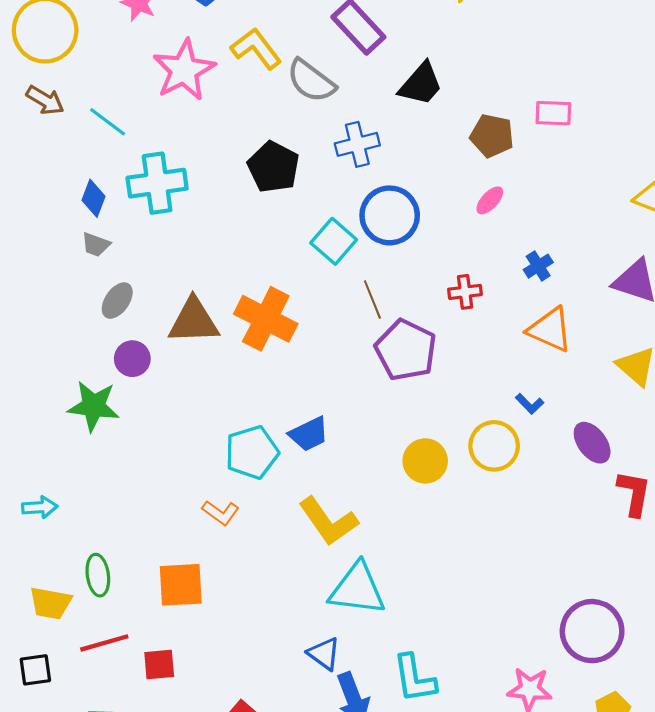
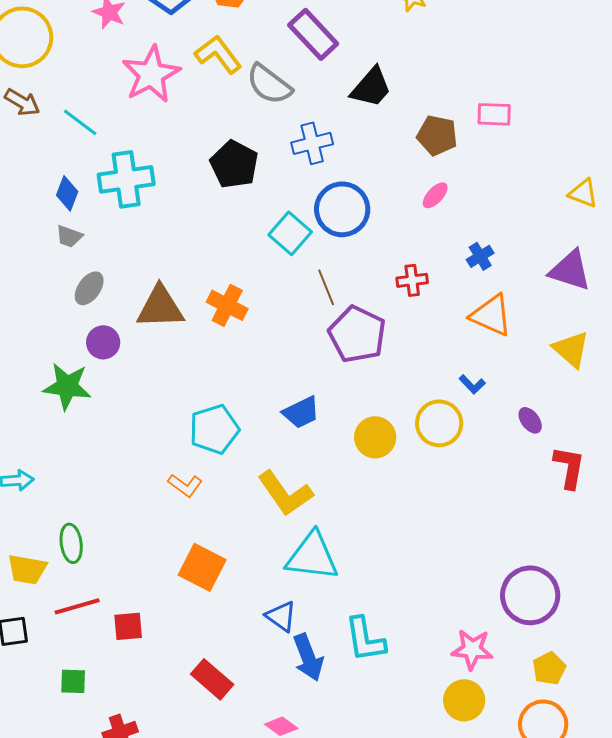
orange cross: (266, 319) -> (227, 305), size x0.7
blue trapezoid: (309, 434) -> (301, 412), moved
purple ellipse: (592, 443) -> (530, 420), size x0.7
orange square: (181, 585) -> (202, 567), moved, turned 30

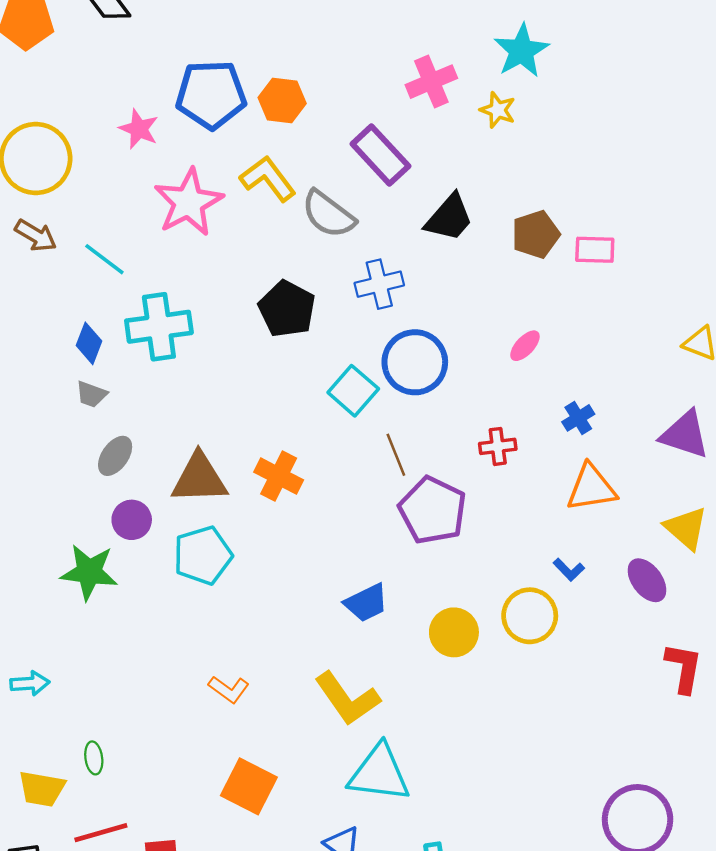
brown pentagon: (437, 135) -> (536, 234), moved, turned -30
orange triangle: (491, 315) -> (591, 488), turned -33
purple ellipse: (530, 420) -> (647, 580), moved, size x1.4
cyan pentagon: (214, 429) -> (203, 555), moved
green ellipse: (71, 543) -> (94, 758), size x0.7

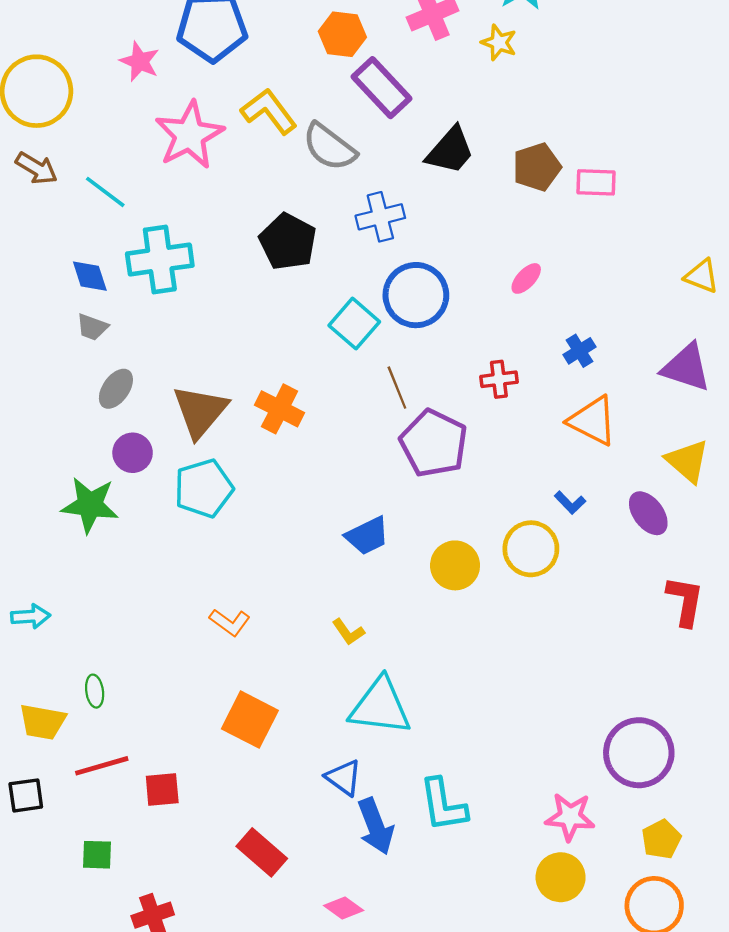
orange hexagon: (282, 100) -> (342, 34), moved
blue diamond: (89, 343) -> (90, 276), turned -39
brown triangle: (199, 478) -> (200, 411), turned -48
orange triangle: (591, 488) -> (593, 421), turned 36
yellow L-shape: (347, 699) -> (348, 632), size x0.5

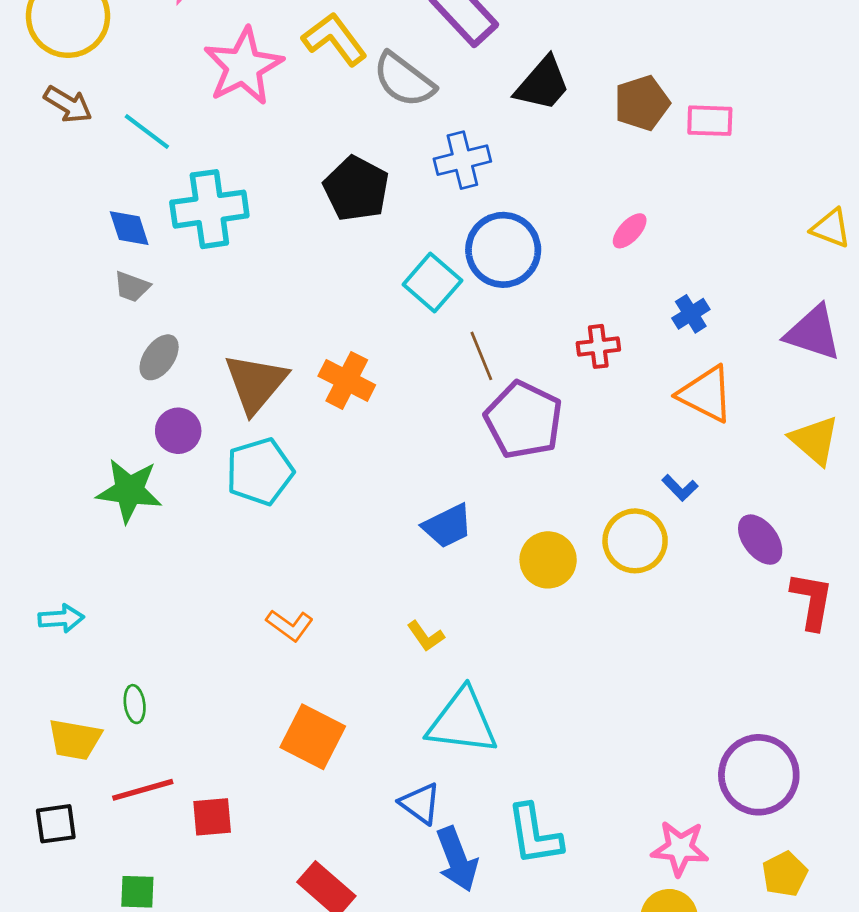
purple ellipse: (648, 513) -> (760, 540), moved

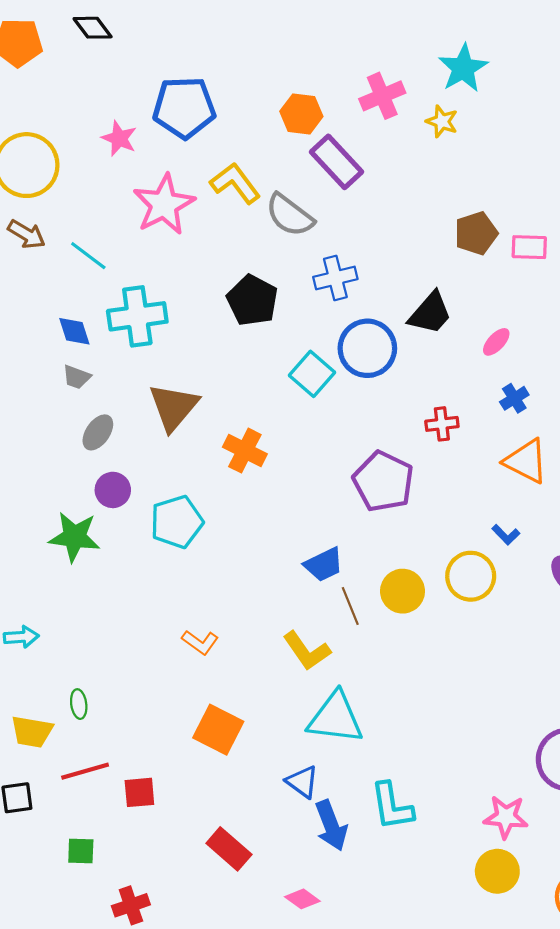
black trapezoid: (543, 84) -> (430, 313), moved
pink ellipse: (630, 231) -> (496, 342), moved
brown line: (481, 356) -> (350, 606), moved
brown triangle: (256, 383) -> (174, 407), moved
yellow L-shape: (426, 636) -> (307, 651), size x1.6

